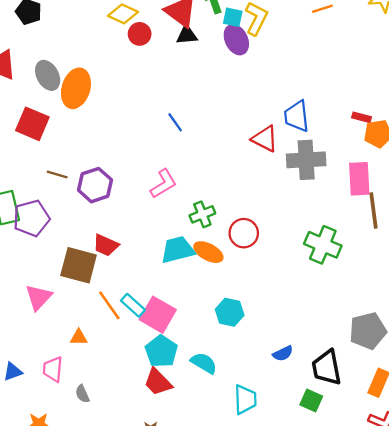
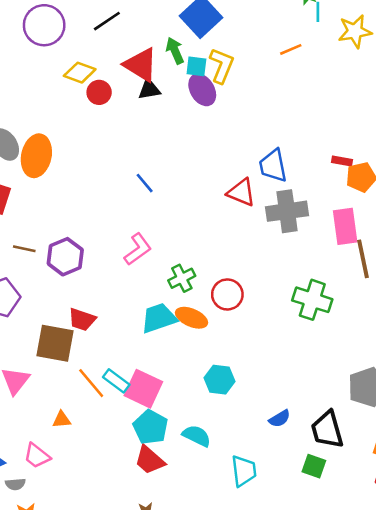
pink trapezoid: (53, 369) -> (37, 456), turned -52
gray semicircle: (82, 394) -> (15, 484), moved, turned -66

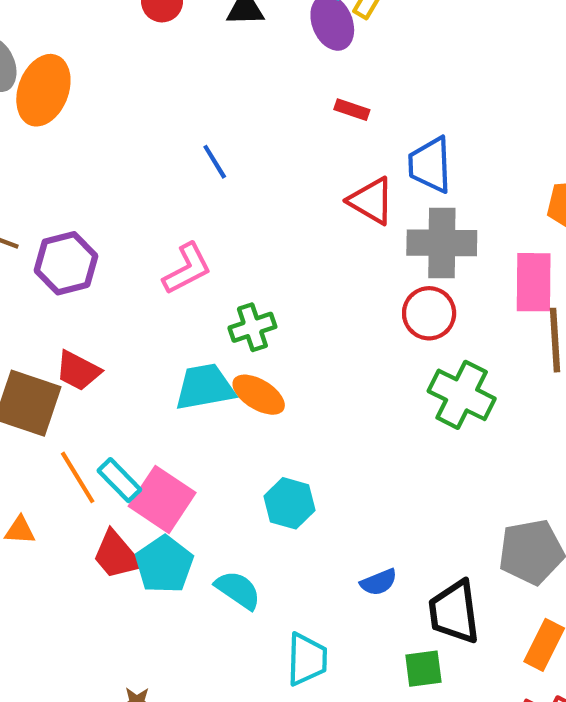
red rectangle: (342, 161) -> (352, 110), moved
red circle: (227, 294) -> (429, 313), moved
red trapezoid: (149, 460) -> (117, 555), moved
green square: (314, 466) -> (423, 669), turned -35

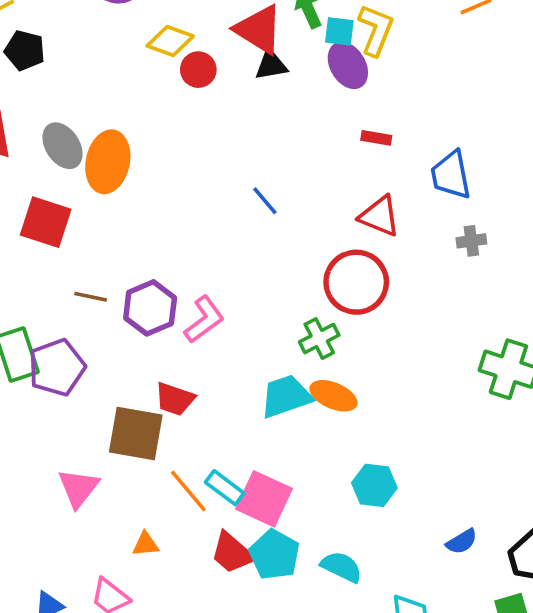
red triangle: (371, 201) -> (380, 216), moved
gray cross: (442, 243) -> (471, 241), size x0.5
pink L-shape: (187, 269) -> (204, 320), moved
red circle: (429, 313) -> (356, 282), moved, size x1.4

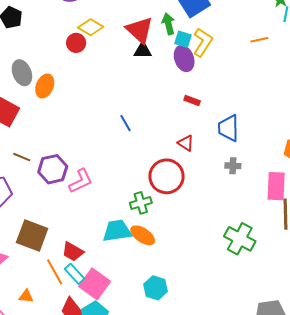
red circle: (198, 70) -> (76, 43), moved
orange ellipse: (108, 162) -> (45, 86), size x0.7
red triangle: (380, 216) -> (186, 143), size x0.7
red trapezoid: (175, 399) -> (73, 252), moved

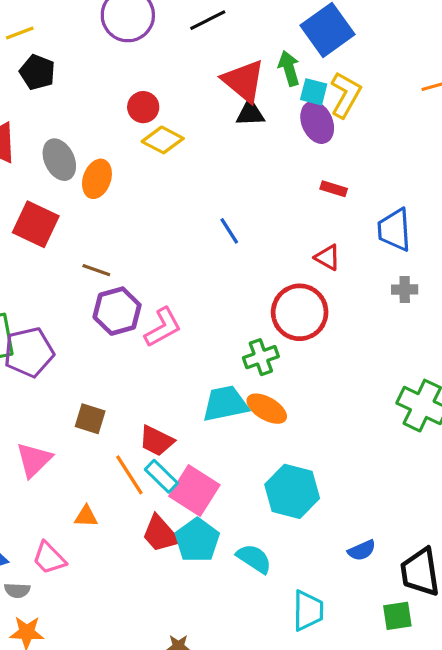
yellow diamond: (91, 27) -> (163, 140), moved
brown line: (22, 157) -> (96, 270), moved
brown square: (32, 236) -> (90, 419), size x0.6
cyan hexagon: (156, 288) -> (292, 491), size x1.4

